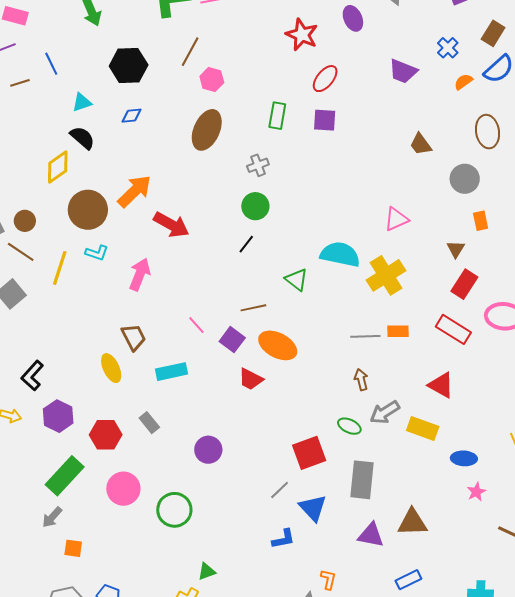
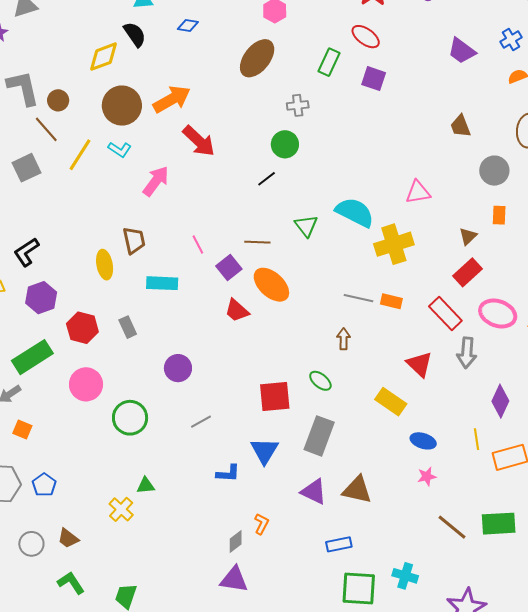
red ellipse: (325, 79) -> (366, 37), moved, turned 72
gray arrow: (385, 412) -> (467, 353), moved, turned -68
gray line: (280, 490) -> (201, 422), moved

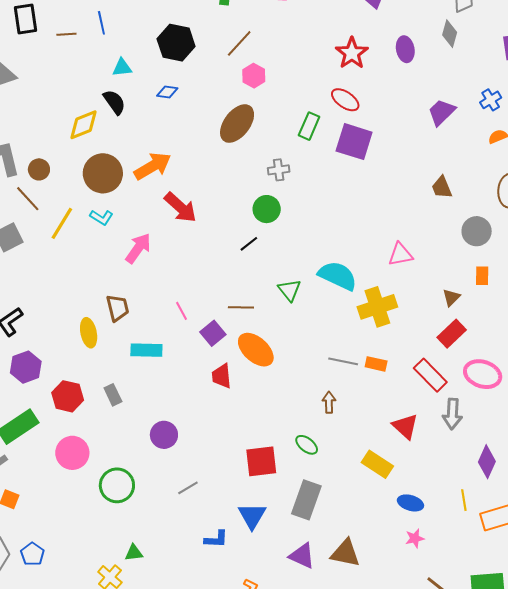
purple trapezoid: (462, 51) -> (442, 112), turned 100
purple square: (374, 79) -> (354, 142), size x1.5
red trapezoid: (237, 310) -> (222, 376), turned 44

